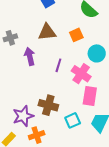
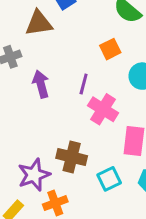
brown triangle: (47, 32) -> (39, 23), moved
purple line: (58, 65) -> (84, 84), moved
pink cross: (81, 74) -> (103, 109), moved

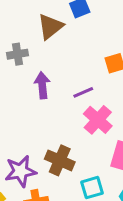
brown triangle: (39, 23) -> (50, 27), turned -40
purple line: (84, 84) -> (83, 92), turned 42

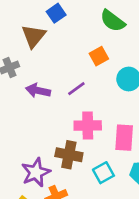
purple arrow: (42, 85) -> (38, 91), turned -60
pink cross: (98, 120) -> (88, 125), moved, turned -30

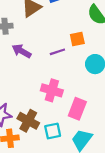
purple line: (76, 89) -> (57, 52), moved
brown cross: (69, 155) -> (28, 121), moved

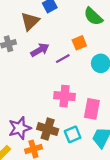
purple arrow: (22, 51) -> (40, 50), moved, turned 132

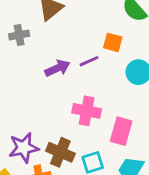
orange square: (79, 43) -> (113, 42), turned 32
purple arrow: (40, 50) -> (57, 68), moved

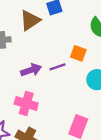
pink cross: (87, 111) -> (26, 104), moved

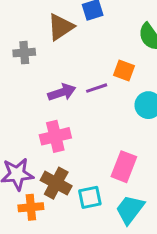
pink cross: (26, 104) -> (55, 136), turned -30

